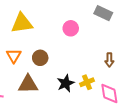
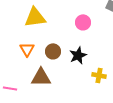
yellow cross: (87, 82) -> (99, 75), turned 32
black star: (66, 83) -> (78, 55), moved

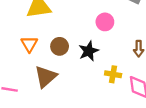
pink circle: (83, 22) -> (105, 22), moved
brown triangle: (41, 77) -> (46, 77), turned -40

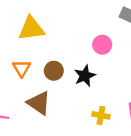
yellow cross: (113, 74) -> (101, 115), moved
brown triangle: (46, 77) -> (39, 103), turned -45

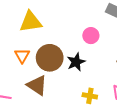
brown circle: (54, 71) -> (50, 58), size x1.6

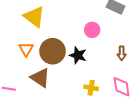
yellow triangle: (31, 22) -> (34, 17), turned 45
black star: (76, 62) -> (78, 55), turned -30

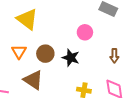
brown circle: (53, 51) -> (45, 54), size x0.7

